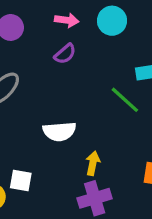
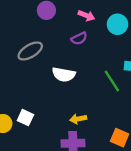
white semicircle: (59, 131) -> (64, 74), moved
yellow arrow: (93, 163) -> (78, 119), turned -126

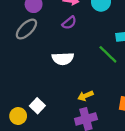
gray ellipse: (30, 51) -> (26, 29), moved
white square: (25, 118) -> (37, 106), turned 32

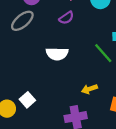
yellow arrow: (85, 96) -> (89, 89), moved

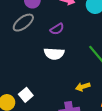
purple semicircle: (66, 18) -> (57, 29), moved

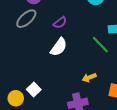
white semicircle: (54, 54) -> (59, 47), turned -54

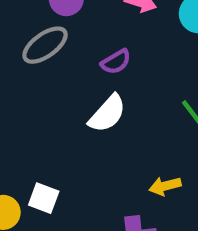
white square: (34, 90) -> (44, 198), turned -32

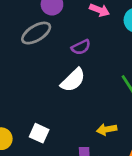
white square: (44, 198) -> (39, 133), moved

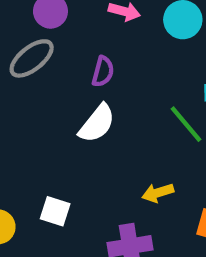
purple semicircle: (81, 47) -> (103, 72), turned -42

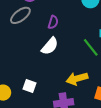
yellow arrow: (158, 193) -> (77, 79), size x1.5

